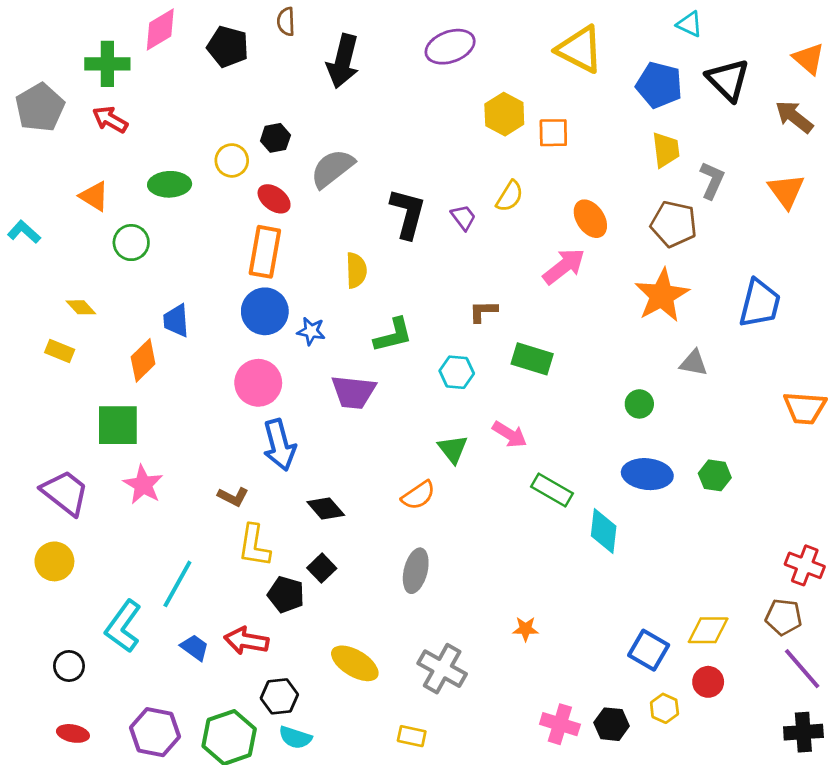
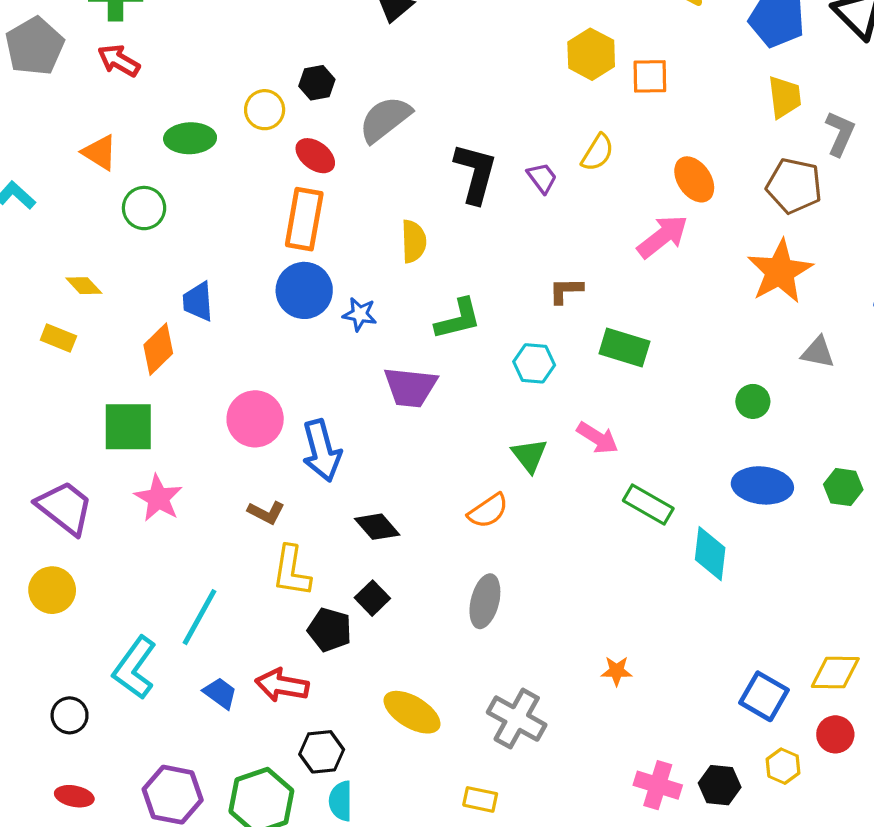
pink circle: (258, 383) -> (255, 419), moved
cyan semicircle: (295, 737) -> (341, 801), turned 72

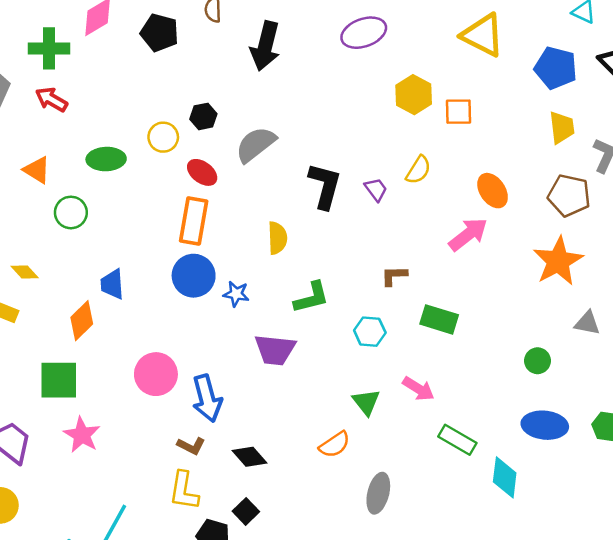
brown L-shape: (266, 512) -> (191, 446), moved
gray ellipse: (485, 601) -> (378, 493), moved

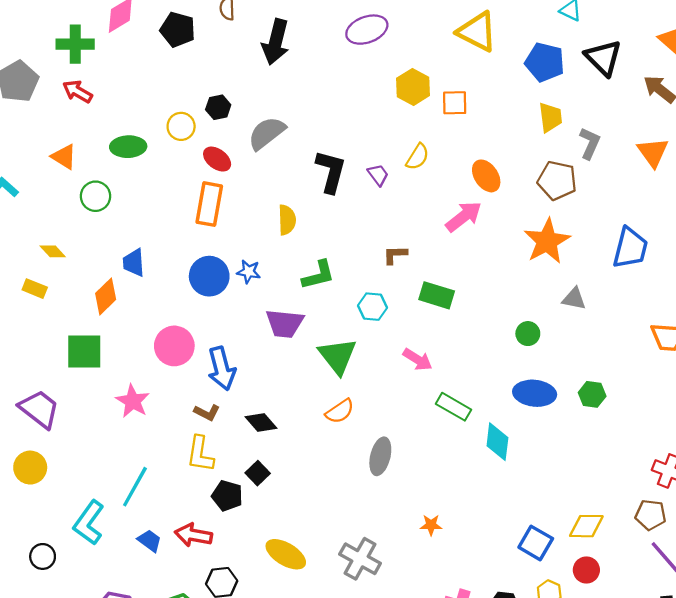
blue circle: (194, 276) -> (209, 276), moved
green triangle: (366, 402) -> (338, 356), moved, size x1.5
pink star: (82, 435) -> (133, 401), moved

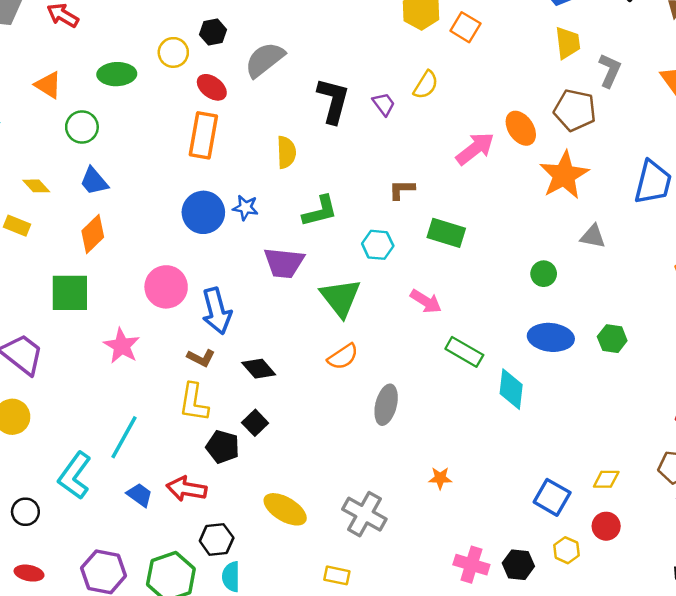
orange square: (455, 103) -> (465, 27), turned 32
orange ellipse: (486, 176) -> (521, 128), moved
blue trapezoid: (134, 263) -> (94, 181), moved, turned -36
yellow diamond: (586, 526) -> (606, 479), size x0.7

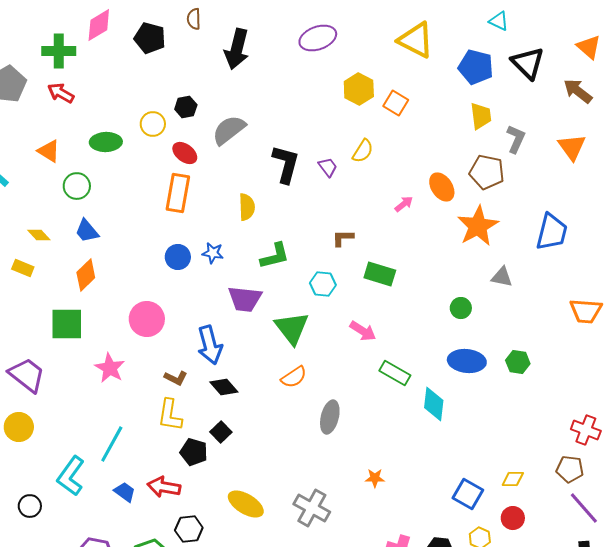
pink arrow: (475, 149) -> (404, 204), size x0.6
blue circle: (203, 212) -> (178, 257), size x0.7
blue arrow: (217, 311) -> (210, 345), moved

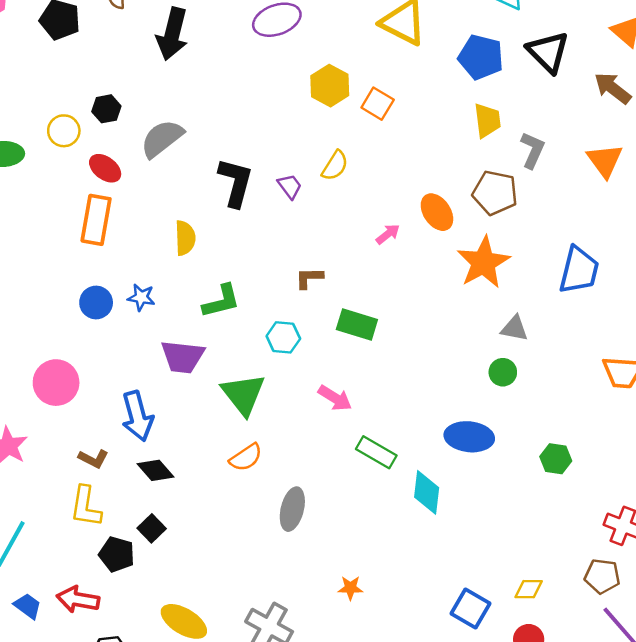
green circle: (461, 308) -> (503, 372), moved
green hexagon: (518, 362) -> (556, 459), moved

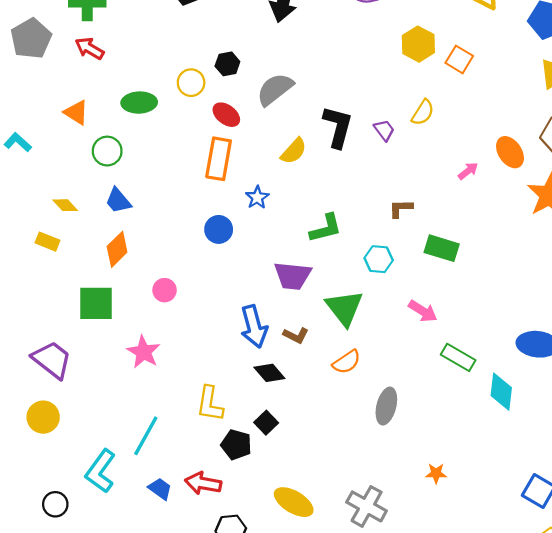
yellow semicircle: (185, 238) -> (294, 151), moved, turned 44
blue star: (141, 297) -> (257, 197), moved, turned 30
pink circle: (56, 383) -> (165, 290), moved, size x0.6
brown L-shape: (93, 459) -> (296, 335), moved

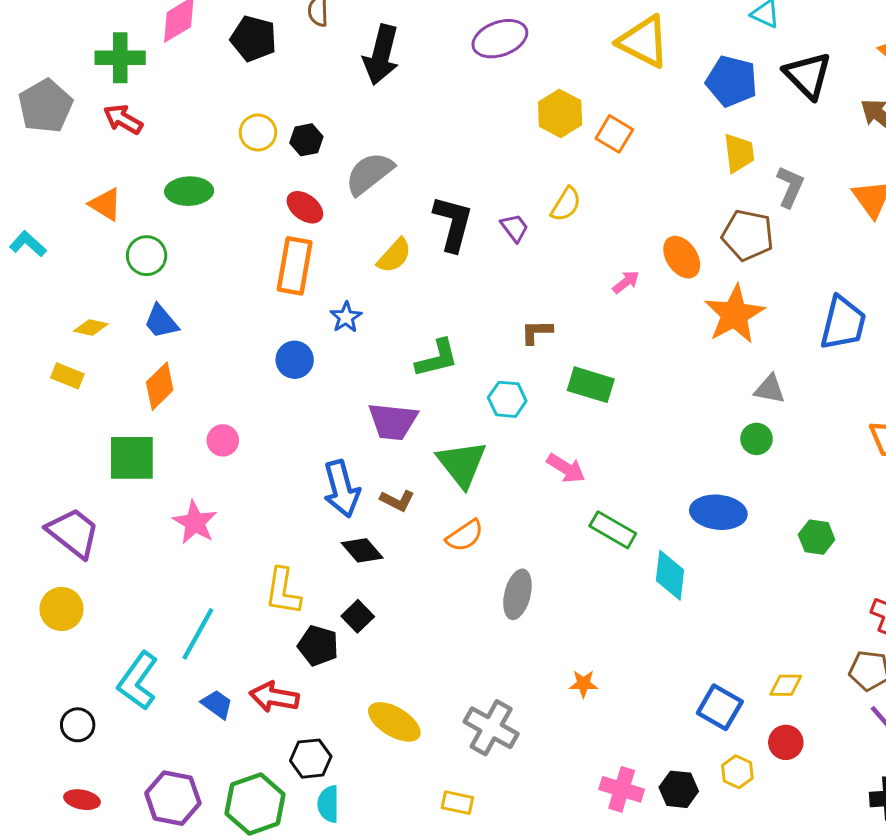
yellow circle: (191, 83) -> (258, 132), moved
yellow diamond: (65, 205) -> (91, 327), turned -35

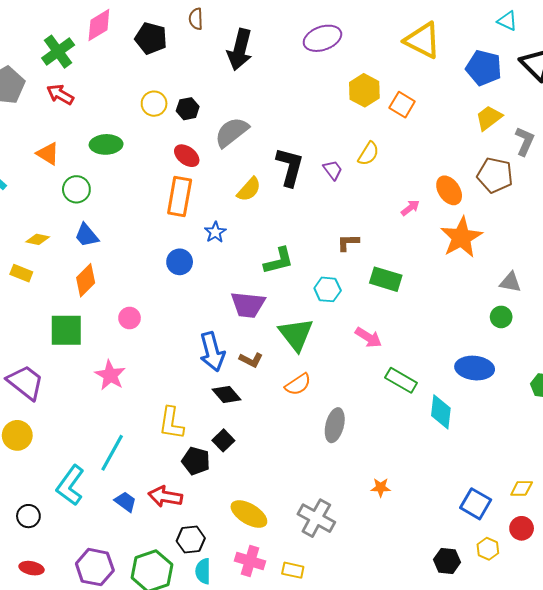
green cross: (120, 58) -> (58, 52), turned -36
yellow trapezoid: (739, 153) -> (489, 118), turned -120
orange star: (734, 314) -> (461, 237), moved
pink cross: (622, 789) -> (250, 561), moved

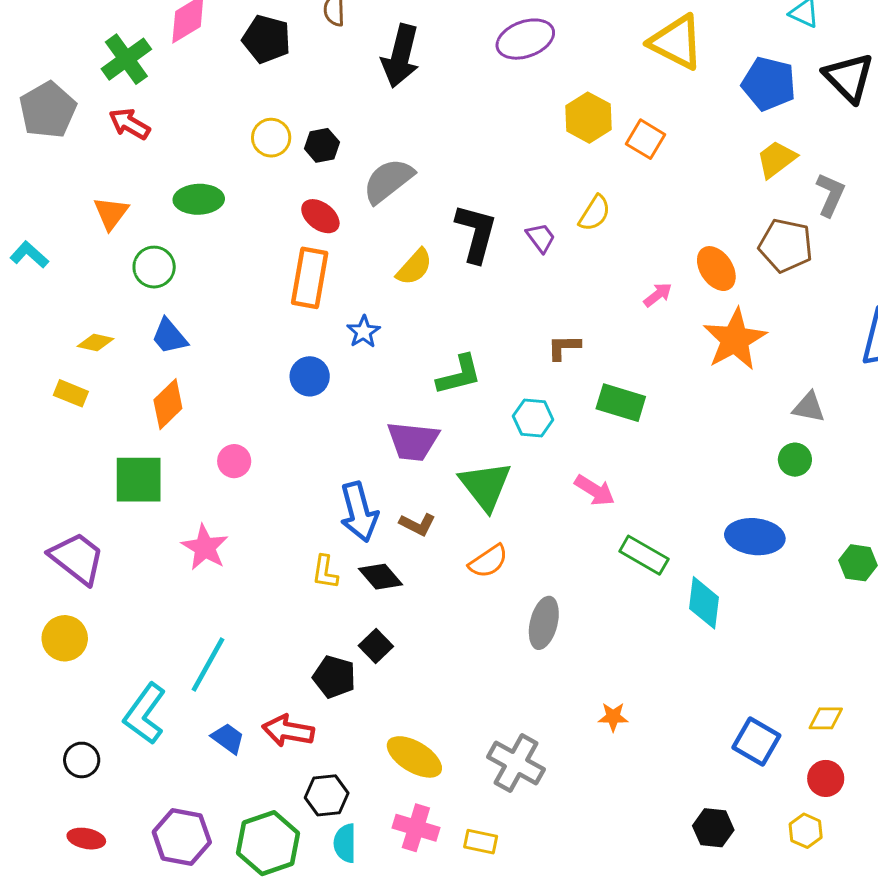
orange triangle: (48, 154) -> (111, 213), turned 35
yellow L-shape: (171, 423) -> (325, 572), moved, size x0.7
yellow hexagon: (488, 549) -> (806, 831), moved

